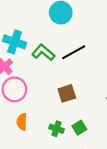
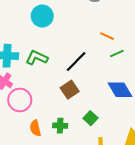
black line: (74, 52) -> (76, 61), moved
green cross: (56, 129) -> (60, 126), moved

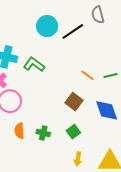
orange line: (107, 36) -> (87, 75), moved
black line: (76, 61) -> (73, 31), moved
brown square: (70, 90) -> (74, 102), moved, turned -30

